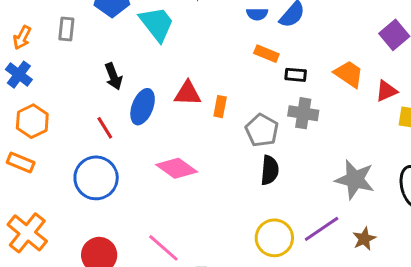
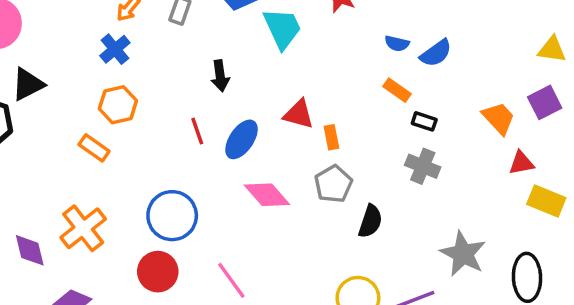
orange trapezoid: (349, 74) -> (499, 118), moved
blue ellipse: (143, 107) -> (242, 139), moved
orange rectangle: (220, 107) -> (331, 137), turned -35
gray pentagon: (262, 130) -> (333, 184), moved
blue circle: (96, 178) -> (172, 216), moved

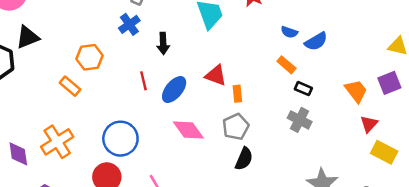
blue cross: (115, 49) -> (129, 24), moved
red triangle: (521, 163) -> (369, 124), turned -42
black semicircle: (370, 221) -> (244, 159), moved

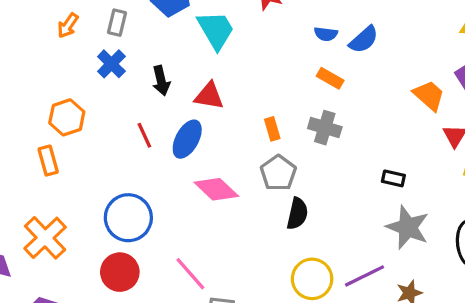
red triangle: (216, 75) -> (209, 96), moved
orange rectangle: (70, 86) -> (48, 161), turned 45
black rectangle: (303, 89) -> (393, 178), moved
gray cross: (300, 120) -> (325, 128), moved

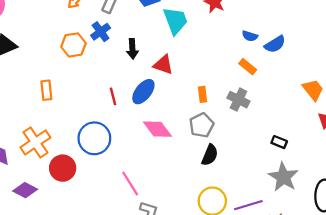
orange hexagon: (67, 117) -> (74, 45), moved
red line: (144, 135) -> (113, 96), moved
red circle: (120, 272) -> (63, 168), moved

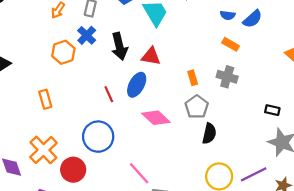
black arrow: (132, 49) -> (119, 46), size x1.4

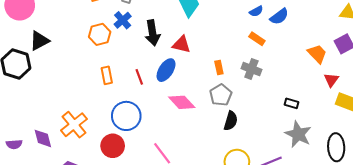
blue semicircle: (228, 15) -> (256, 11), turned -40
orange rectangle: (45, 99) -> (107, 75), moved
red circle: (73, 170) -> (113, 146), moved

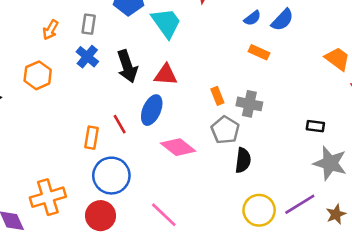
orange hexagon: (100, 34) -> (38, 75), moved
gray cross: (251, 69) -> (249, 104), moved
orange rectangle: (107, 75) -> (91, 138), moved, turned 30
orange cross: (74, 125) -> (48, 197), turned 32

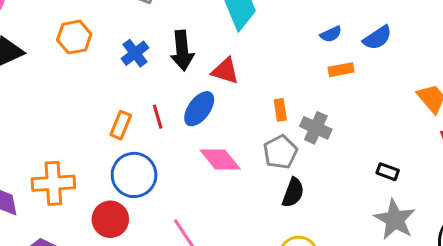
blue semicircle: (252, 18) -> (331, 34), moved
orange rectangle: (259, 52) -> (341, 70), turned -48
blue cross: (87, 57) -> (135, 53), moved

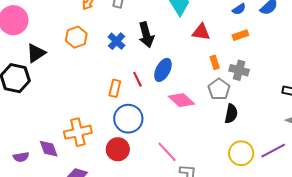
orange rectangle: (341, 70) -> (240, 35), moved
red triangle: (225, 71) -> (201, 32), moved

